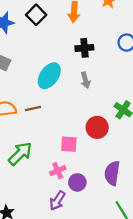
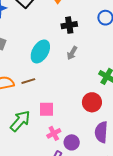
gray arrow: (85, 80) -> (72, 53), turned 48
red circle: (97, 127) -> (92, 102), moved
pink square: (69, 144) -> (47, 109), moved

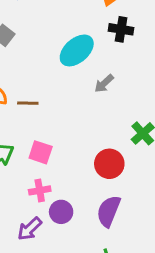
black cross: (69, 25) -> (121, 29), moved
cyan ellipse: (40, 51) -> (77, 50), moved

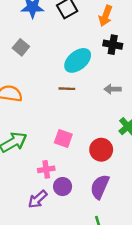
gray arrow: (104, 83) -> (113, 89), moved, turned 42
brown line: (28, 103) -> (67, 89), moved
pink square: (41, 152) -> (63, 139), moved

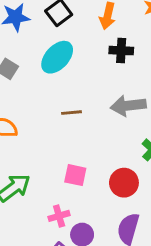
cyan ellipse: (78, 60) -> (57, 57), moved
gray arrow: (113, 89) -> (128, 106), size x1.6

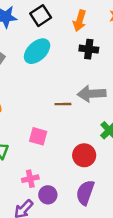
brown line: (72, 113) -> (63, 104), moved
pink square: (75, 175) -> (38, 136), moved

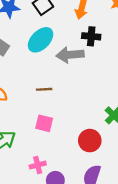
gray arrow: (91, 94) -> (70, 55), moved
brown line: (63, 104) -> (44, 89), moved

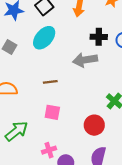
black cross: (91, 36) -> (99, 37), moved
gray arrow: (70, 55) -> (85, 60), moved

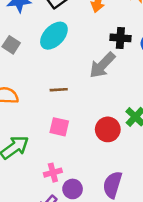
gray arrow: (85, 60) -> (102, 65), turned -40
red circle: (94, 125) -> (108, 129), moved

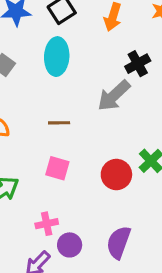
cyan ellipse: (54, 36) -> (57, 57), turned -44
black cross: (120, 38) -> (138, 64), turned -36

